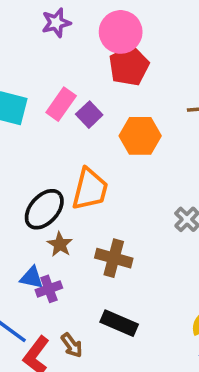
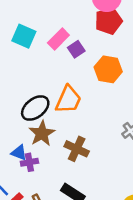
brown star: (60, 244) -> (42, 133), size x1.5

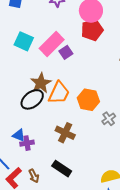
pink rectangle: (58, 39) -> (52, 44), size x1.4
orange hexagon: (108, 69) -> (88, 100), moved
brown star: (42, 133) -> (41, 83), moved

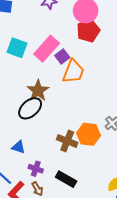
orange trapezoid: (59, 93) -> (73, 72), moved
orange hexagon: (88, 100) -> (88, 134), moved
purple cross: (27, 143) -> (36, 169), moved, turned 32

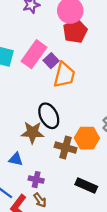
brown star: (38, 91) -> (32, 132), moved, turned -30
black ellipse: (30, 108) -> (49, 116), moved, turned -70
black rectangle: (66, 179) -> (86, 186), moved

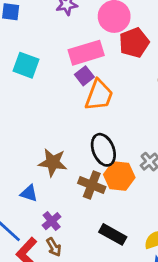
red pentagon: (75, 31) -> (134, 43), moved
pink rectangle: (34, 54) -> (86, 53), moved, turned 32
black ellipse: (49, 116) -> (103, 150), moved
purple cross: (36, 180) -> (52, 221), turned 32

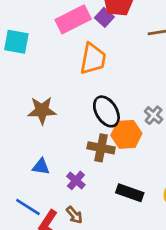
purple square: (84, 76) -> (104, 17), moved
brown star: (53, 162) -> (42, 110), moved
purple cross: (52, 221) -> (76, 180), moved

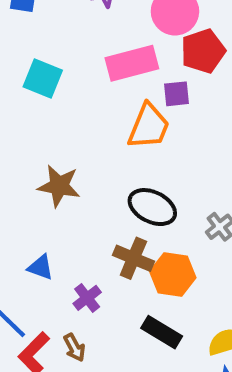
purple square: (104, 17) -> (177, 94), moved, turned 30
black ellipse: (106, 111) -> (152, 207), turned -44
orange hexagon: (126, 134) -> (173, 274), moved

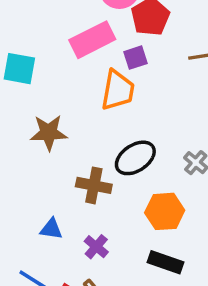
brown star: (59, 186) -> (49, 133), moved
black ellipse: (152, 207) -> (135, 158), turned -48
brown cross: (133, 258) -> (94, 185), moved

